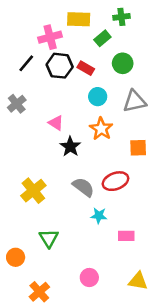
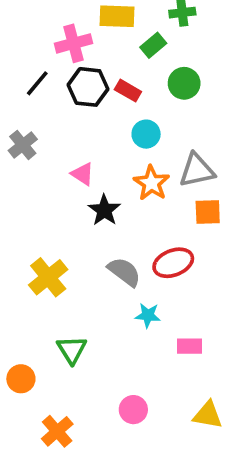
gray triangle: (135, 101) -> (197, 170), moved

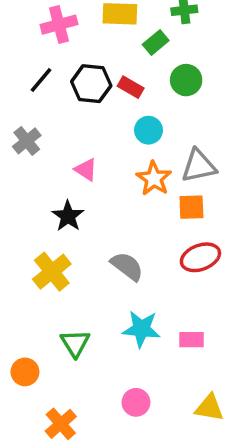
pink cross: (74, 43) -> (59, 25), moved
black star: (104, 210) -> (68, 216), moved
orange square: (208, 212) -> (191, 207), moved
red ellipse: (173, 263) -> (200, 257), moved
cyan star: (148, 315) -> (141, 329), moved, size x1.5

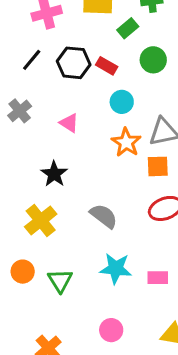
pink triangle: (86, 170) -> (69, 123), moved
orange circle: (25, 372) -> (23, 272), moved

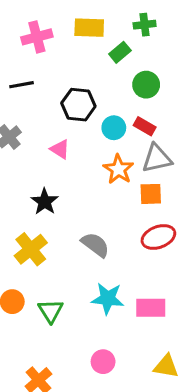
black line: (32, 60) -> (21, 85), turned 40
black hexagon: (74, 63) -> (78, 105), moved
red rectangle: (107, 66) -> (145, 126), moved
pink rectangle: (158, 278) -> (151, 308), size x1.4

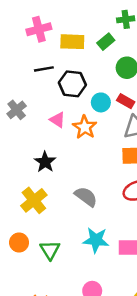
yellow rectangle: (89, 28) -> (72, 42), moved
black line: (21, 85) -> (44, 69), moved
orange star: (118, 169) -> (85, 127), moved

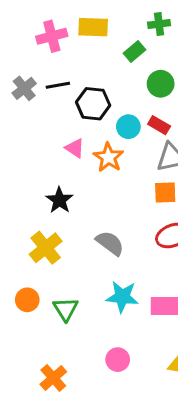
yellow rectangle: (72, 42) -> (93, 27), moved
gray cross: (17, 110) -> (24, 88), moved

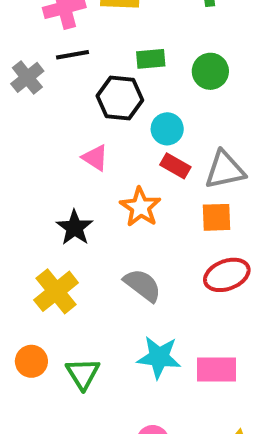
green rectangle: (135, 52) -> (151, 59), moved, turned 35
black line: (58, 85) -> (73, 55), moved
red rectangle: (159, 125) -> (175, 166), moved
orange star: (108, 157) -> (140, 207), moved

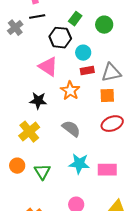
green rectangle: (151, 59) -> (75, 19), turned -48
pink triangle: (95, 158) -> (48, 67), size x1.5
red rectangle: (175, 166) -> (87, 71), turned -40
black star: (75, 228) -> (38, 101), turned -30

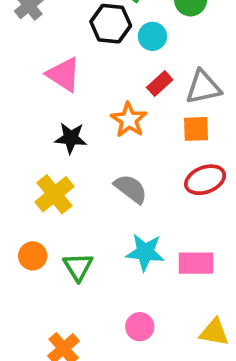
cyan circle: (83, 53) -> (152, 36), moved
pink triangle: (48, 67) -> (64, 74), moved
red rectangle: (87, 71) -> (160, 84), turned -32

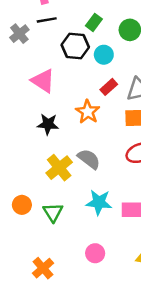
yellow cross: (54, 194) -> (59, 168), moved

